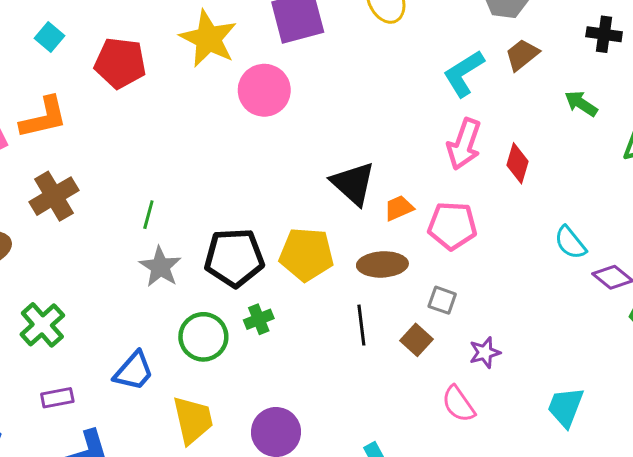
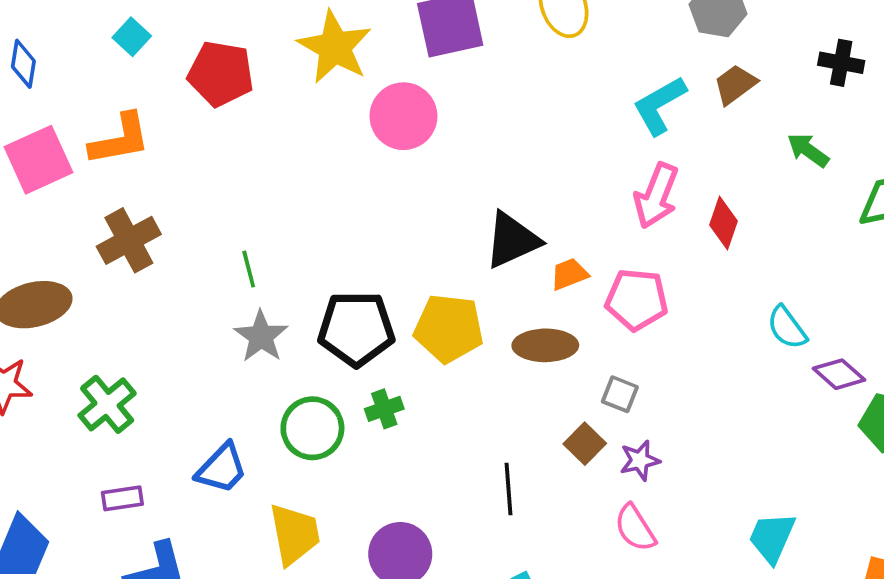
black triangle: (353, 183) -> (512, 240), turned 51
green line: (148, 215) -> (249, 269), turned -32
black line: (361, 325) -> (509, 489), moved
purple star: (485, 353) -> (640, 460), moved

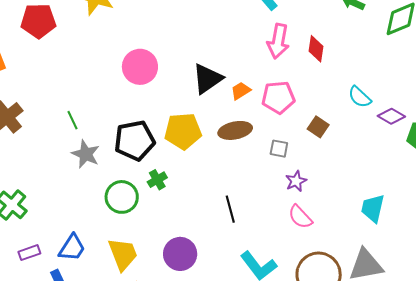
pink circle: (403, 116) -> (140, 67), moved
brown square: (585, 444) -> (318, 127), moved
blue trapezoid: (222, 468) -> (72, 248), moved

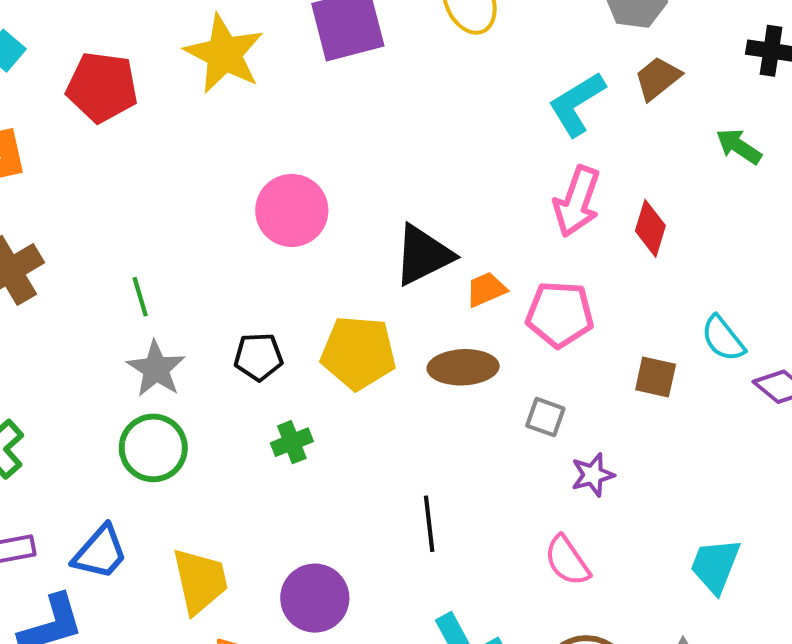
brown square: (318, 127) -> (656, 377), moved, turned -30
black pentagon: (135, 141) -> (258, 357), size x0.6
purple star: (296, 181) -> (593, 475), moved
green circle: (122, 197) -> (153, 448), moved

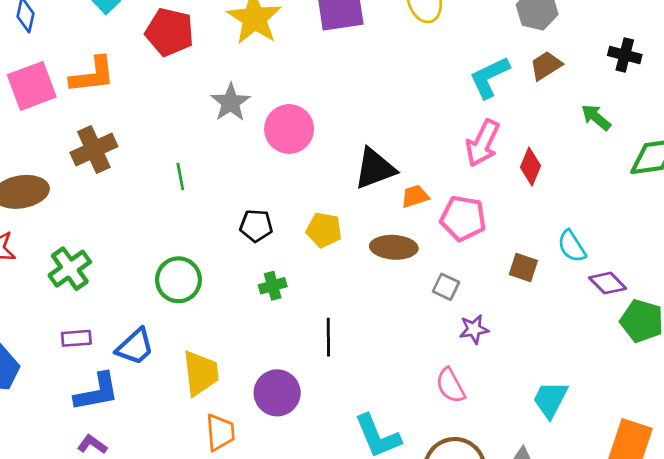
yellow pentagon: (358, 353) -> (324, 230), size x0.7
gray star: (156, 369) -> (231, 102), moved
black line: (429, 524) -> (328, 337), moved

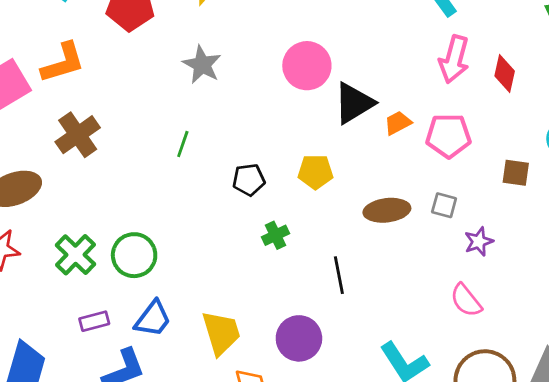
pink circle: (289, 129) -> (307, 66), moved
green line: (180, 177) -> (183, 144), moved, turned 40
brown ellipse: (394, 247) -> (387, 210), moved
green circle: (178, 280) -> (134, 255), moved

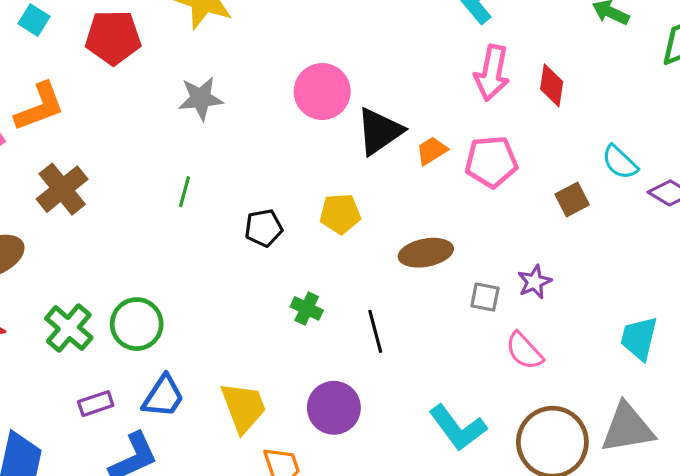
gray star: (202, 65) -> (201, 98), turned -30
brown square: (516, 173) -> (572, 199), turned -32
gray square: (444, 205) -> (485, 297), moved
green cross: (276, 235) -> (307, 308), moved, turned -35

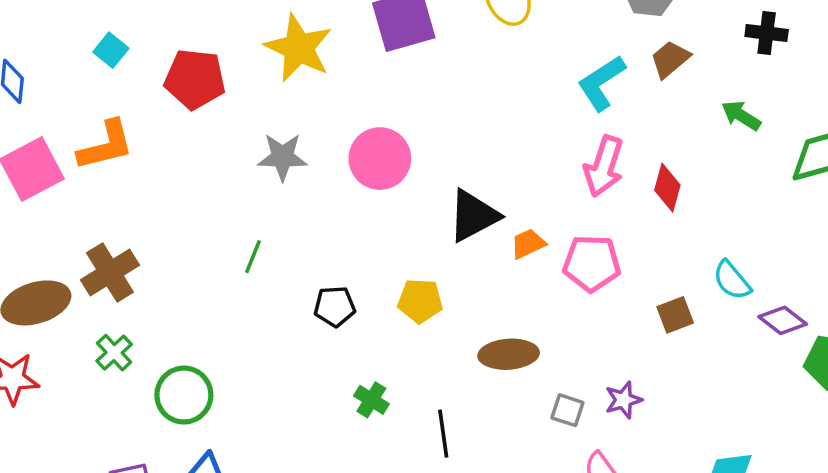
pink circle: (322, 92) -> (380, 159), moved
brown cross: (62, 189) -> (110, 273), moved
green cross: (69, 328) -> (114, 353), moved, size x0.7

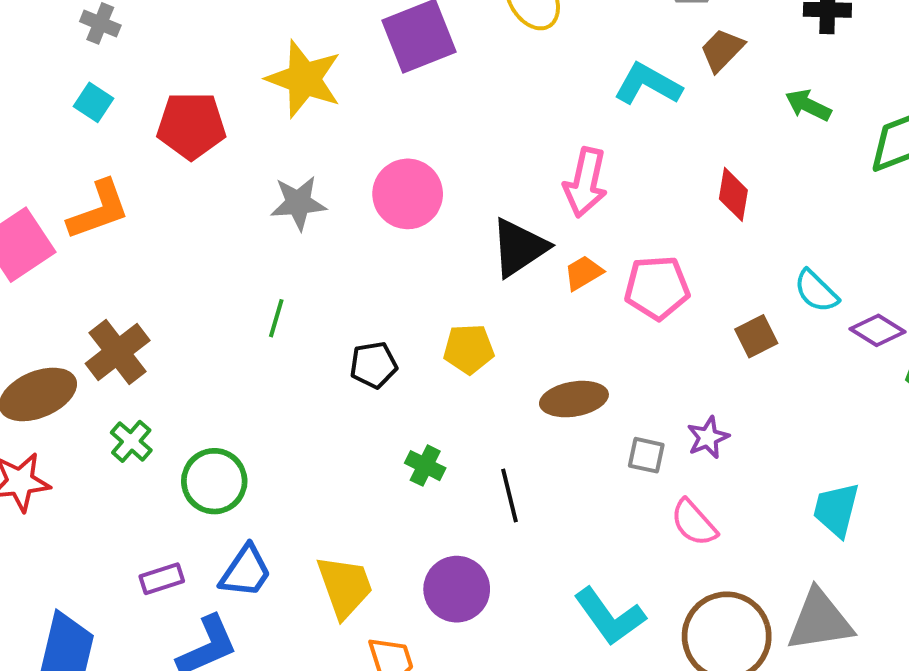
cyan L-shape: (601, 83) -> (648, 84), turned 68
pink arrow: (604, 166) -> (585, 182), moved

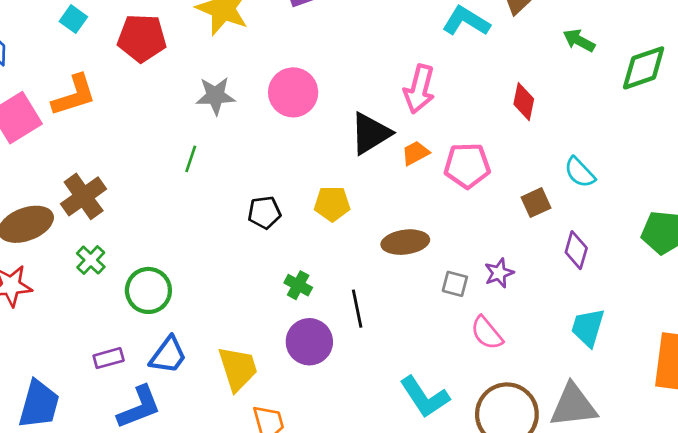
green line: (276, 318) -> (191, 159), moved
purple diamond: (878, 330) -> (576, 250), moved, turned 72
purple circle: (457, 589) -> (309, 342), moved

